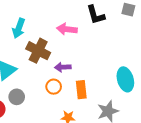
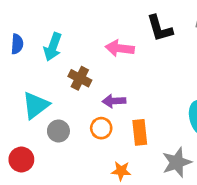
brown cross: (38, 51) -> (80, 78), size x0.7
gray circle: (17, 97) -> (58, 131), moved

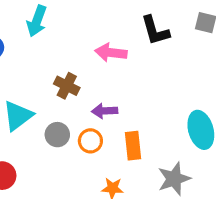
cyan arrow: (53, 47) -> (37, 21), moved
gray circle: (58, 131) -> (57, 135), moved

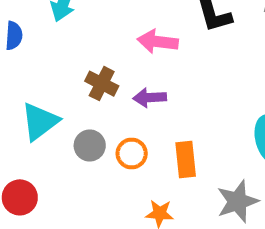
purple arrow: (105, 111) -> (150, 98), moved

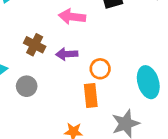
orange circle: (132, 153) -> (100, 69), moved

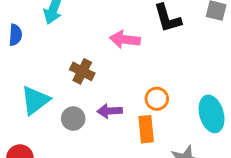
purple arrow: (67, 54) -> (110, 111), moved

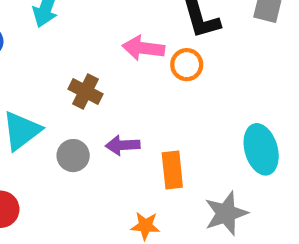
orange circle: (157, 99) -> (187, 65), moved

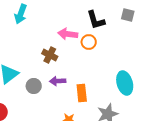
brown cross: (85, 91) -> (50, 55), moved

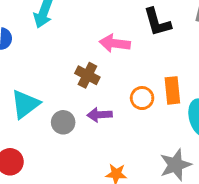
orange circle: (89, 42) -> (142, 98), moved
orange rectangle: (82, 93) -> (172, 90), moved

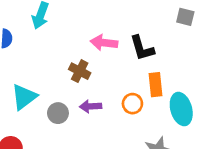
black L-shape: (157, 22) -> (142, 48), moved
orange circle: (142, 98) -> (132, 104), moved

